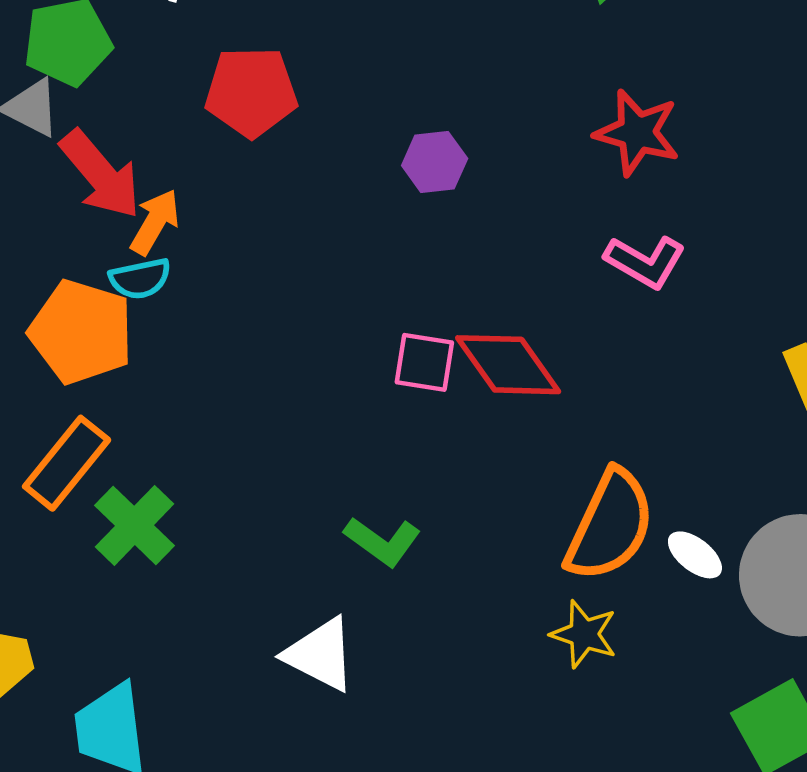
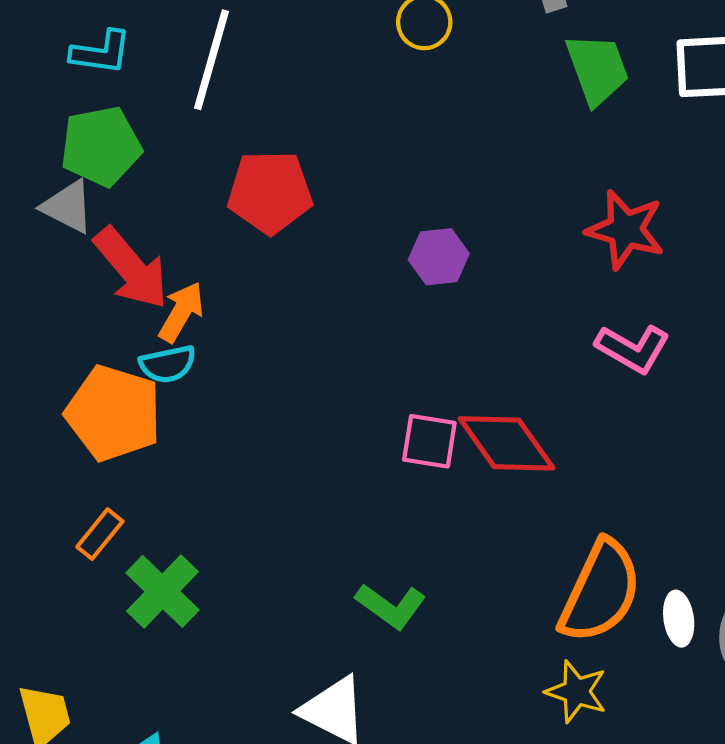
orange rectangle: (67, 463) -> (100, 534), size x0.6
white ellipse: (695, 555) -> (679, 619), turned 44

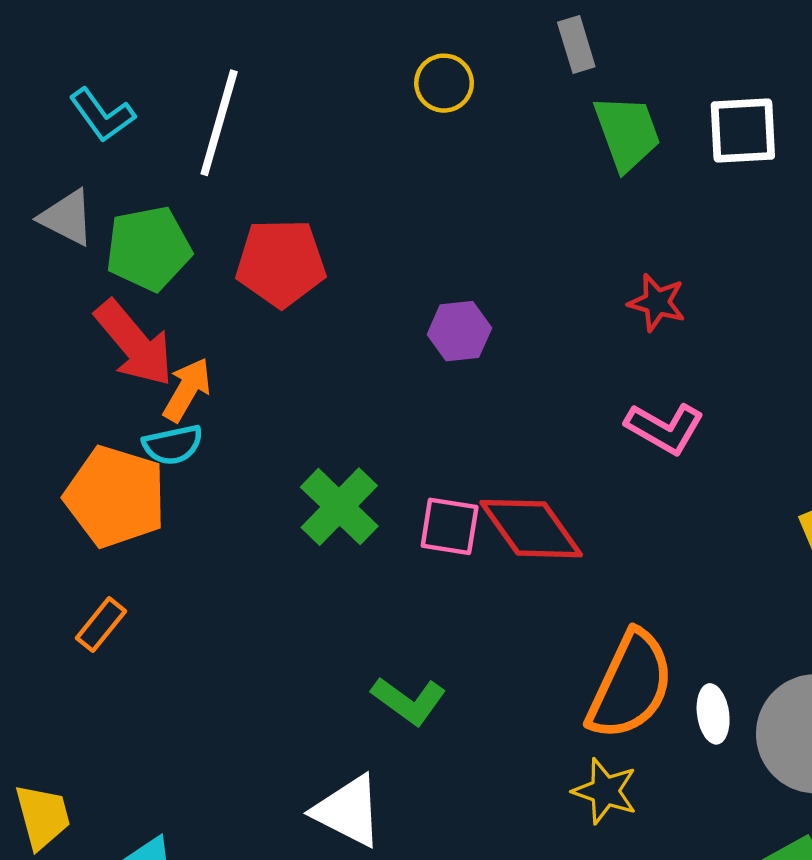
cyan L-shape: (101, 52) -> (102, 115), turned 46
green pentagon: (101, 146) -> (148, 249), moved
gray triangle: (68, 207) -> (67, 218), moved
red star: (625, 230) -> (657, 303), size x0.7
green cross: (162, 591) -> (339, 507), moved

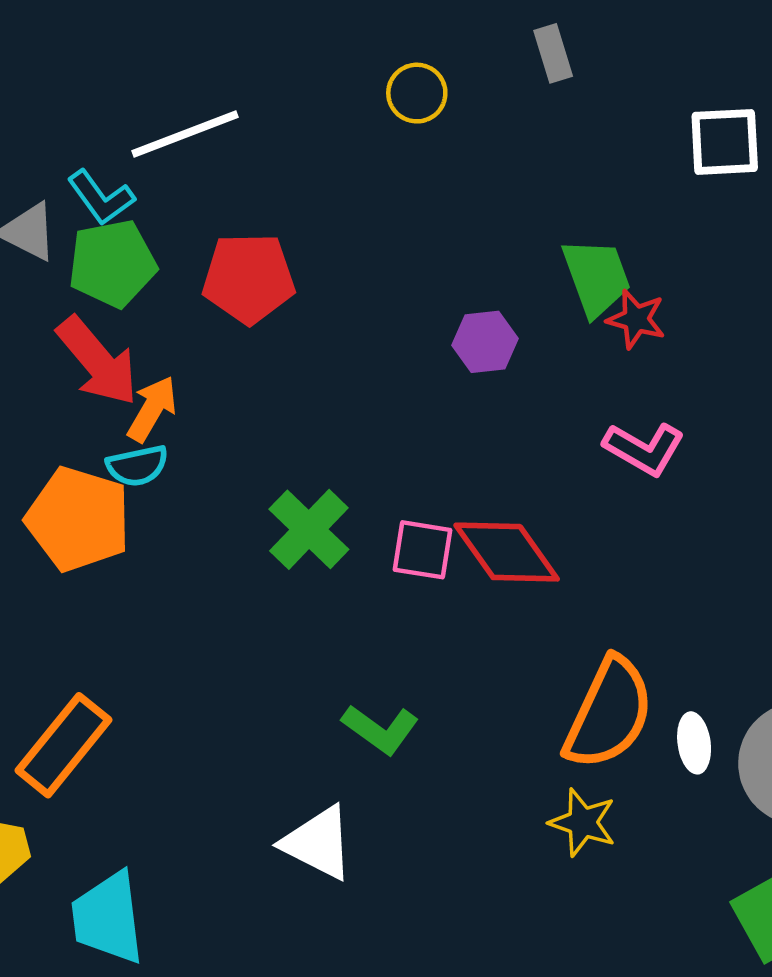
cyan L-shape: (102, 115) -> (101, 198), moved
white line: (219, 123) -> (185, 134), turned 53
green trapezoid: (627, 133) -> (596, 277), moved
purple hexagon: (459, 331) -> (485, 342), moved
orange rectangle: (101, 625) -> (64, 745), moved, size x1.8

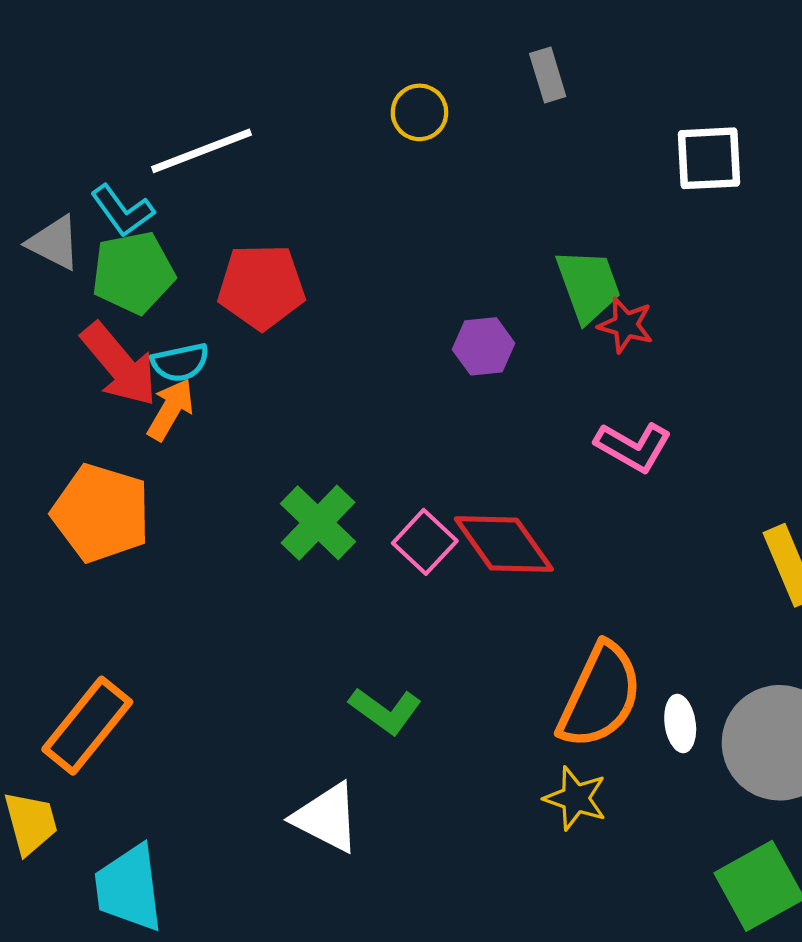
cyan semicircle: (137, 466) -> (180, 362), moved
pink square: (423, 550) -> (425, 542), turned 34

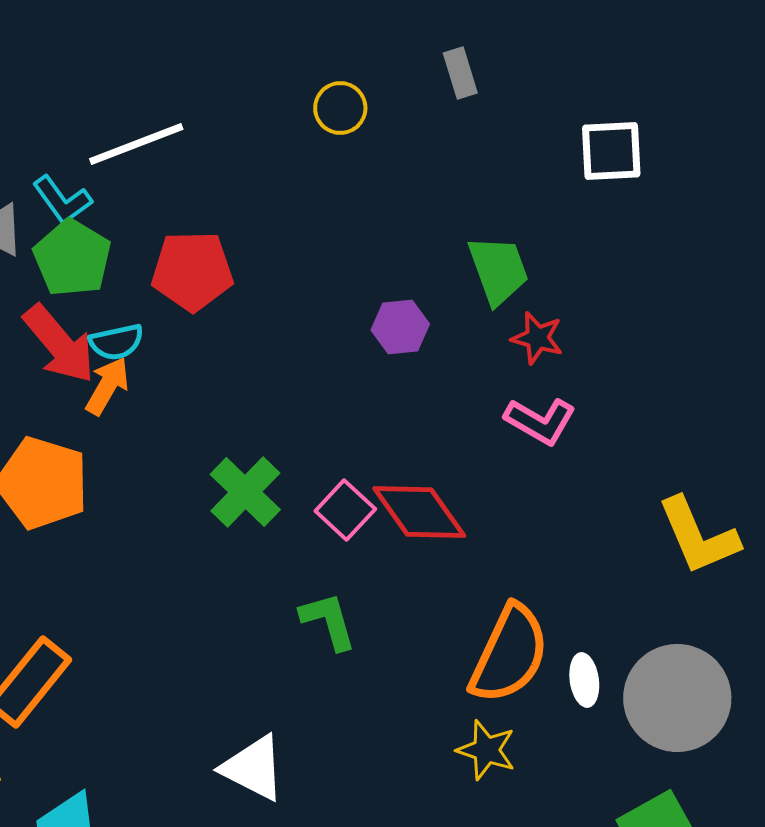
green pentagon: (133, 273) -> (72, 258), turned -30
red star: (626, 325) -> (537, 338), moved
green L-shape: (385, 711) -> (328, 621), moved, turned -142

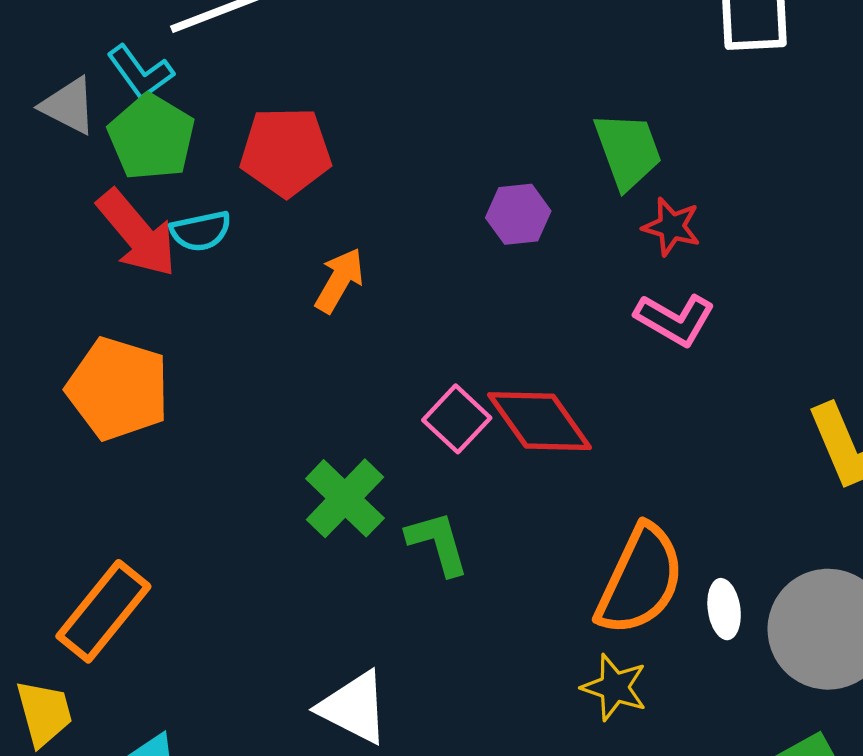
orange arrow: (107, 386) -> (339, 280), moved
green cross: (245, 492) -> (345, 498), moved

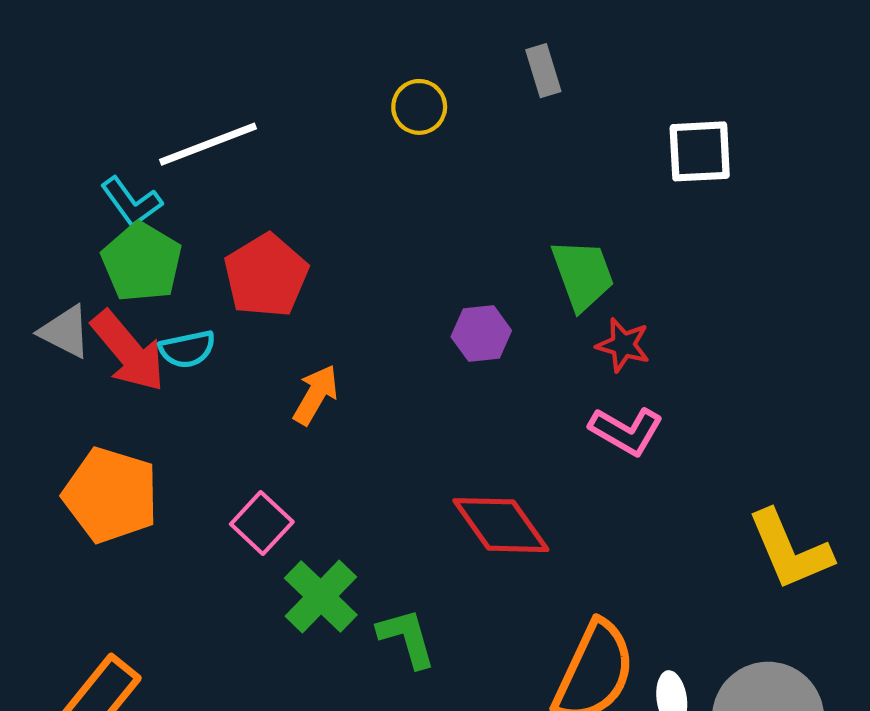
gray triangle: (69, 106) -> (65, 332), moved
red pentagon: (286, 152) -> (266, 276), turned -30
pink square: (457, 419) -> (262, 523), moved

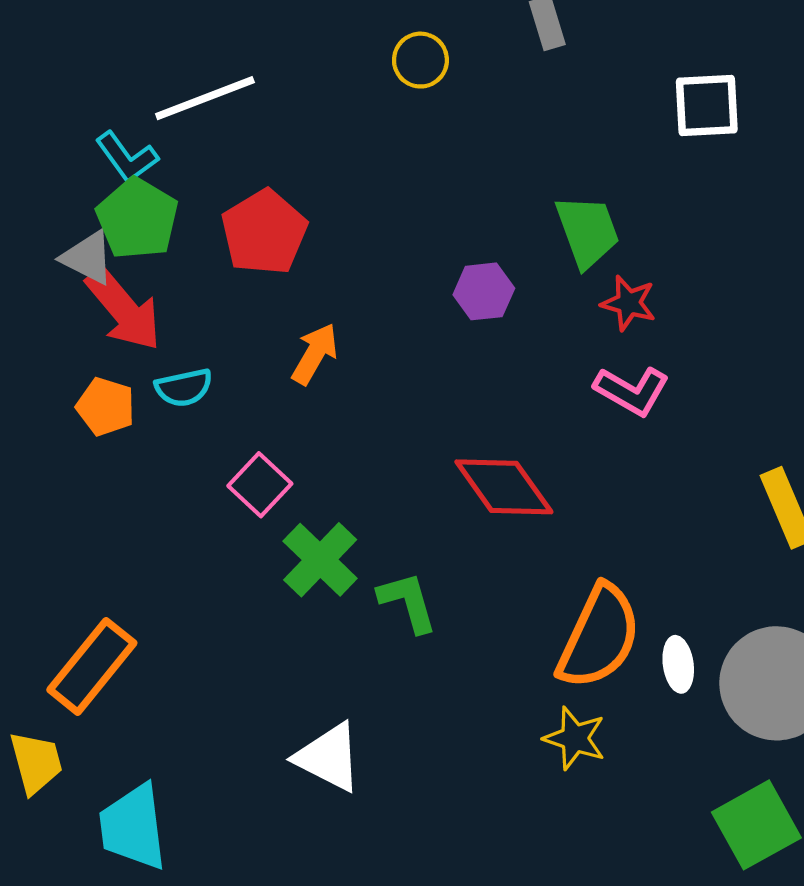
gray triangle: (65, 332) -> (88, 258), moved
cyan semicircle: (187, 349) -> (184, 388), moved
orange pentagon: (111, 495) -> (106, 407), moved, size x0.6

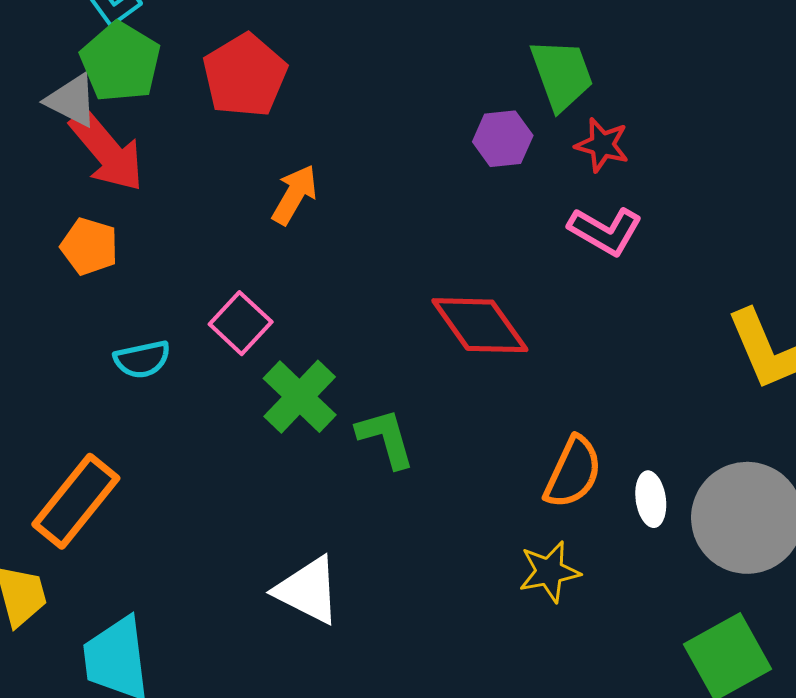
purple hexagon: (484, 291) -> (503, 139), moved
cyan semicircle: (184, 388) -> (142, 359), moved
orange semicircle: (599, 637) -> (573, 472), size x0.7
yellow star: (575, 738) -> (549, 572), turned -30

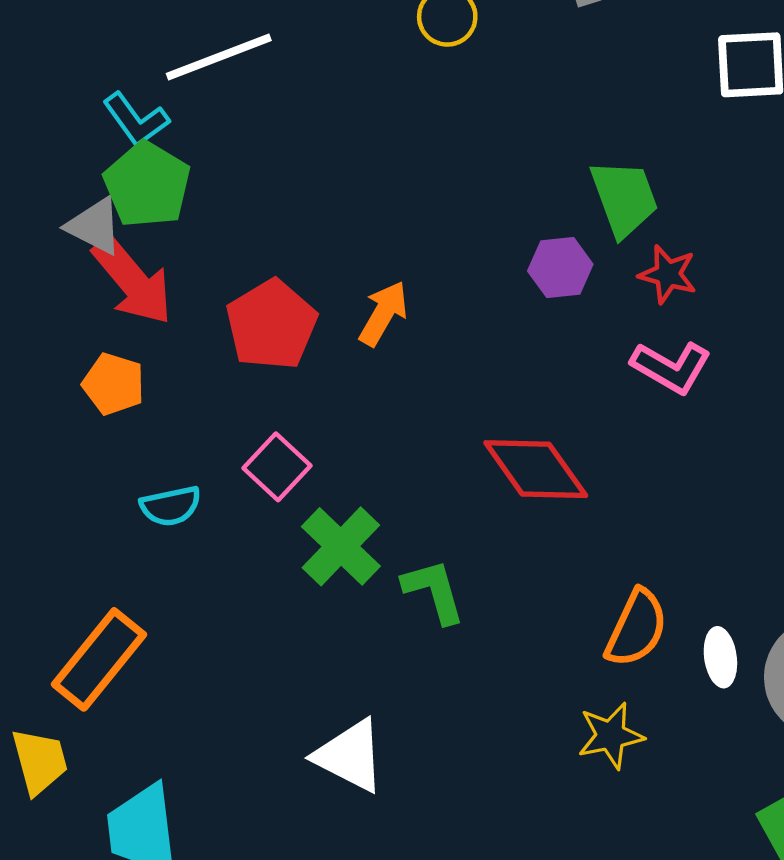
red pentagon: (245, 75) -> (271, 325), moved
orange arrow: (294, 195) -> (383, 313), moved

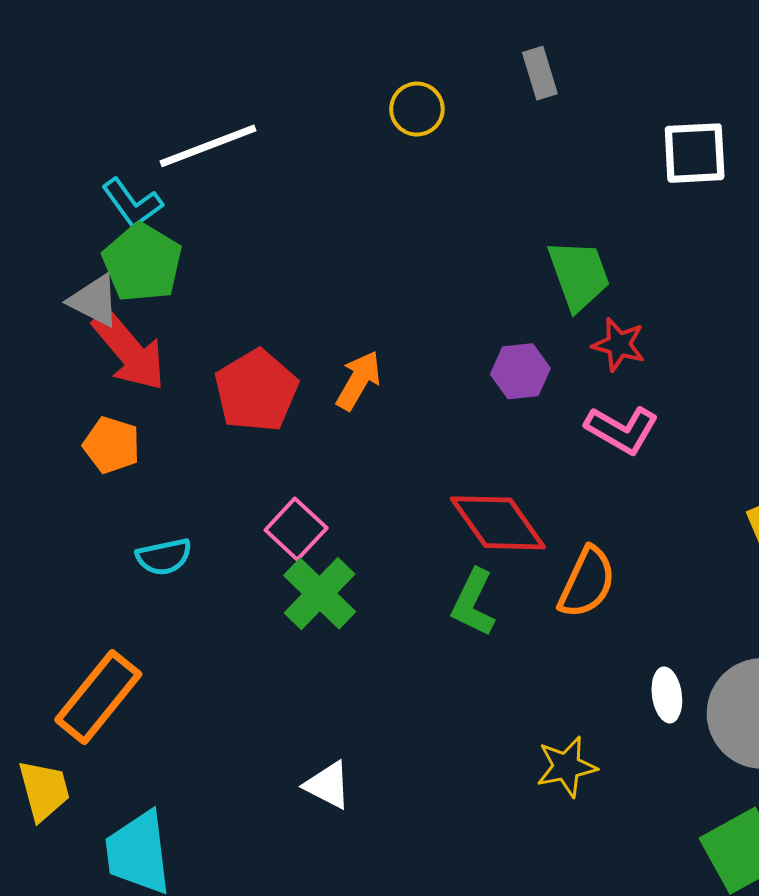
purple hexagon: (560, 268) -> (520, 371), moved
pink square: (277, 467) -> (296, 529), moved
green L-shape: (434, 591) -> (473, 603), moved, turned -138
orange semicircle: (636, 628) -> (587, 582), moved
white triangle: (350, 756) -> (328, 785), size x0.7

